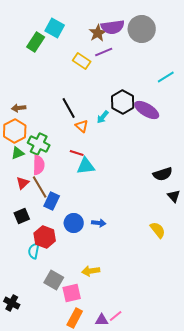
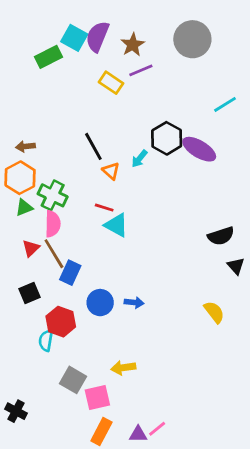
purple semicircle: (113, 27) -> (97, 37), moved, turned 120
green rectangle: (36, 42) -> (49, 57), turned 30
cyan triangle: (86, 166) -> (116, 225), turned 36

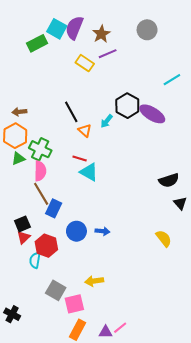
gray circle: (192, 39) -> (147, 30), size x0.7
red triangle: (31, 248) -> (24, 237), moved

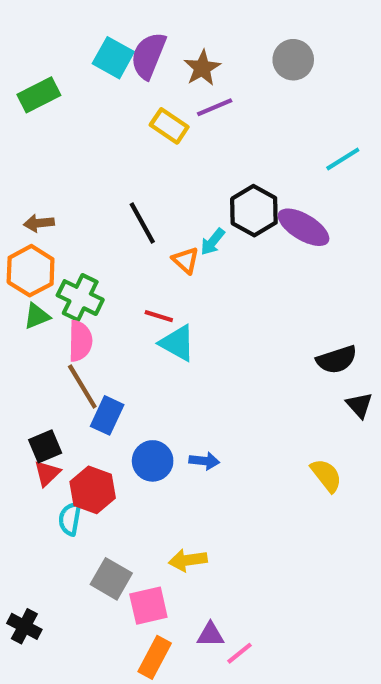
green rectangle: (37, 43) -> (39, 95), moved
orange triangle: (85, 130) -> (186, 260), moved
purple triangle: (106, 332) -> (210, 635), moved

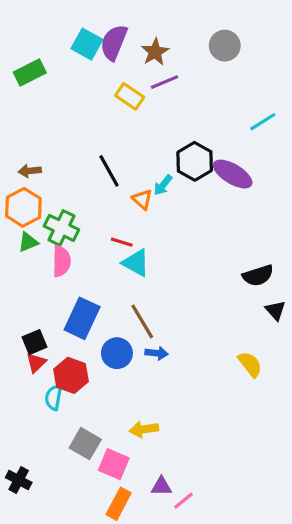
brown line: (82, 386) -> (142, 321), moved
blue rectangle: (107, 415) -> (82, 318), size x1.4
pink square: (148, 606) -> (114, 464), turned 36

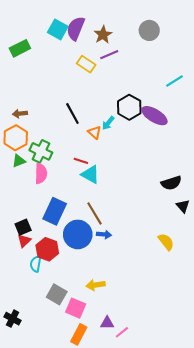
blue circle: (117, 353) -> (78, 234), size x1.4

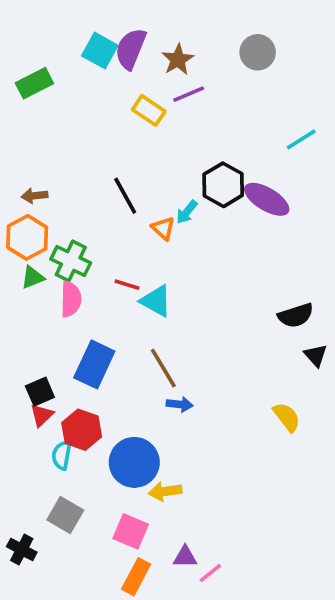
red line: (81, 161) -> (127, 285), moved
blue circle: (78, 234) -> (134, 462), moved
gray square: (57, 294) -> (65, 515), moved

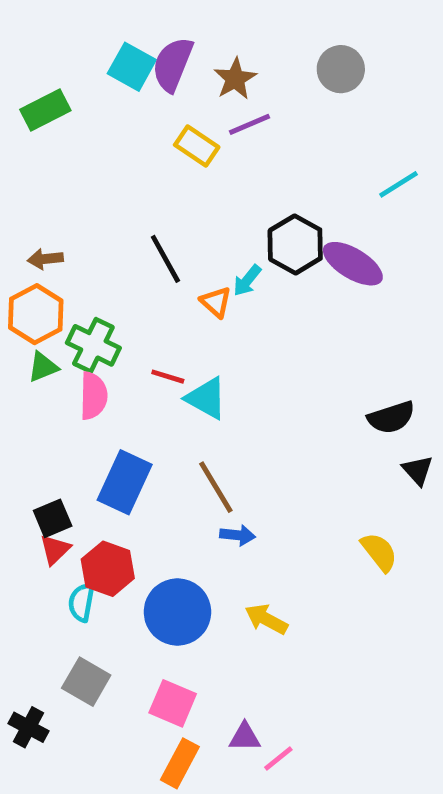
yellow arrow: (165, 491) -> (266, 619), moved, turned 36

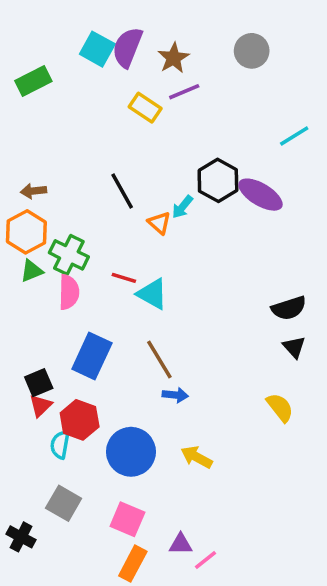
black triangle: (418, 470) -> (294, 347), moved

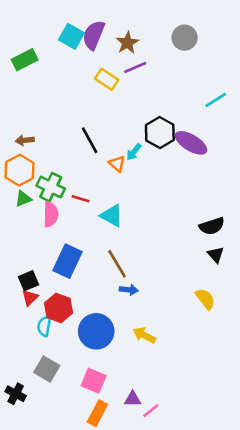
red line: (124, 278) -> (81, 199), moved

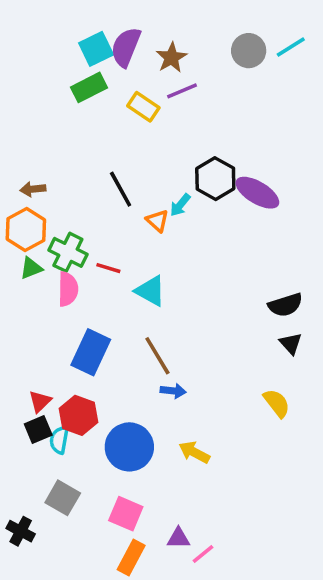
cyan square: (71, 36) -> (96, 49), turned 35
green rectangle: (25, 60) -> (89, 87), moved
cyan line: (216, 100) -> (291, 47), moved
black square: (29, 281) -> (38, 429), moved

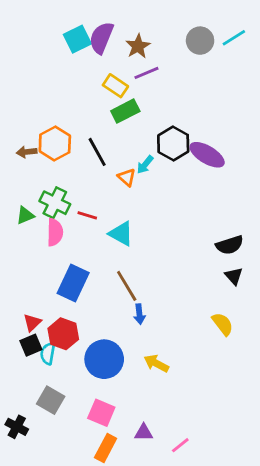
green rectangle: (89, 87) -> (125, 111), moved
orange hexagon: (26, 229) -> (55, 143), moved
blue arrow: (173, 391) -> (139, 314), turned 78
pink line: (203, 554) -> (180, 445), moved

